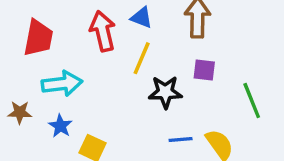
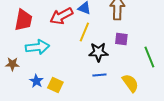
red arrow: (103, 31) -> (61, 16), turned -105
blue star: (60, 126) -> (36, 81), moved
blue line: (181, 139) -> (99, 75), moved

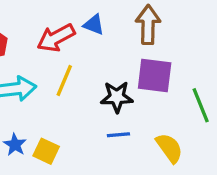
yellow line: (84, 32) -> (64, 80), moved
purple square: (121, 39) -> (155, 76), size x1.6

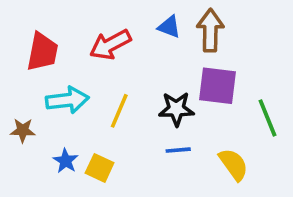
blue triangle: (94, 25) -> (169, 27), moved
yellow line: (64, 80) -> (119, 111), moved

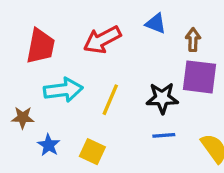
brown arrow: (210, 30) -> (193, 40), moved, size x0.6
blue star: (66, 161) -> (49, 145), moved

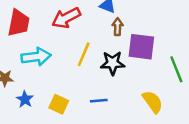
brown arrow: (193, 40) -> (118, 27), moved
yellow line: (110, 100) -> (84, 54), moved
blue line: (164, 135) -> (99, 101), moved

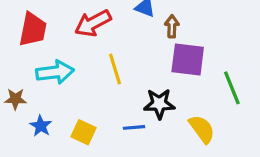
brown arrow: (118, 27) -> (172, 26), moved
yellow line: (84, 54) -> (115, 69), turned -40
black star: (113, 63) -> (159, 104), moved

